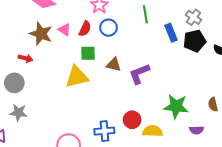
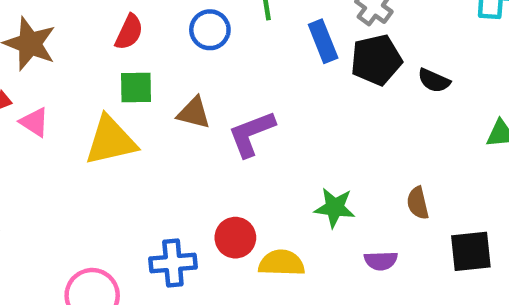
blue circle: (109, 28) -> (210, 30), moved
pink triangle: (64, 30) -> (34, 122), moved
green star: (176, 106) -> (335, 208), size x0.7

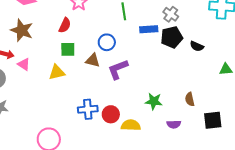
blue circle: (210, 30) -> (107, 42), moved
blue rectangle: (323, 41) -> (149, 29), turned -72
yellow triangle: (111, 141) -> (57, 72), size x0.7
blue cross: (173, 263) -> (88, 109), moved

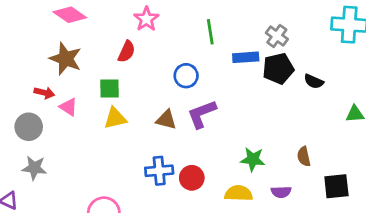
green square: (68, 49) -> (110, 88), moved
brown triangle: (93, 60) -> (166, 120), moved
yellow semicircle: (131, 125) -> (239, 193), moved

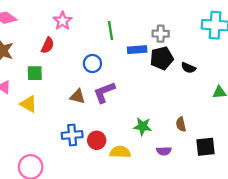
gray cross: (277, 36) -> (161, 34), turned -35
yellow triangle: (115, 118) -> (28, 104), moved, turned 42
yellow semicircle: (239, 193) -> (120, 152), moved

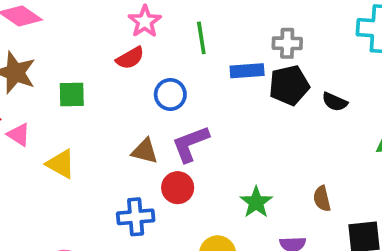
pink star: (63, 21) -> (145, 21), moved
red semicircle: (48, 45) -> (130, 58), moved, turned 35
green square: (35, 73) -> (72, 94), moved
green star: (143, 126) -> (256, 202), turned 30
red circle: (97, 140) -> (178, 188), moved

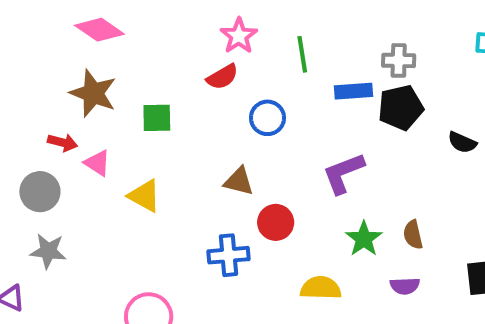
black semicircle: (335, 102) -> (462, 142), moved
purple L-shape: (190, 144) -> (343, 173), moved
brown semicircle: (322, 199) -> (413, 235), moved

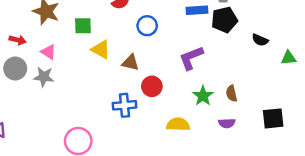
red arrow: (63, 142) -> (18, 40), moved
yellow triangle: (144, 196) -> (101, 49), moved
gray star: (48, 251) -> (44, 77), moved

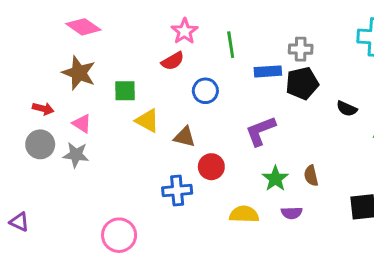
purple semicircle: (227, 123) -> (292, 213), moved

